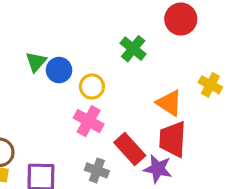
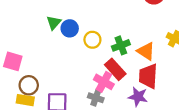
green cross: (133, 49) -> (121, 45), moved, turned 30
pink cross: (89, 121) -> (104, 82), moved
red rectangle: (130, 149) -> (115, 69), moved

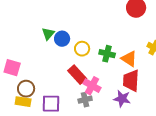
green cross: (121, 45) -> (107, 54), turned 35
red rectangle: (115, 69) -> (77, 75), moved
gray cross: (96, 98) -> (85, 100), turned -32

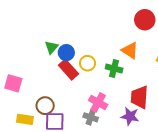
orange triangle: (129, 59) -> (130, 50), moved
red rectangle: (77, 75) -> (68, 70), moved
brown circle: (26, 89) -> (45, 106), moved
gray cross: (85, 100) -> (91, 117), turned 32

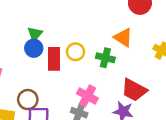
blue circle: (66, 53) -> (34, 48), moved
red rectangle: (68, 70) -> (54, 59), turned 42
red trapezoid: (139, 97) -> (134, 90), turned -65

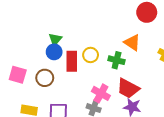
red trapezoid: (134, 90) -> (128, 88), moved
brown circle: (28, 100) -> (45, 78), moved

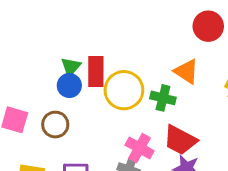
yellow circle: (91, 55) -> (124, 90), size x1.6
red rectangle: (72, 61) -> (96, 71), moved

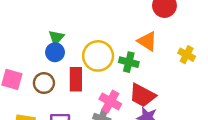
red rectangle: (96, 71) -> (76, 79), moved

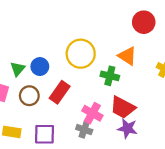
green triangle: (56, 38) -> (18, 69), moved
yellow circle: (98, 56) -> (81, 54), moved
red rectangle: (76, 79) -> (60, 92), turned 35

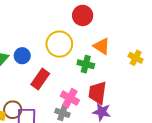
red circle: (144, 22) -> (83, 15), moved
brown circle: (29, 96) -> (13, 110), moved
red trapezoid: (123, 107) -> (97, 93), turned 70

